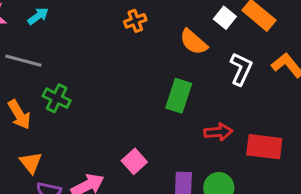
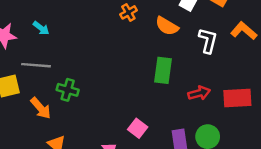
cyan arrow: (38, 16) -> (41, 28), turned 84
orange cross: (135, 21) -> (128, 12), moved

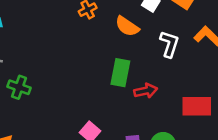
red arrow: (199, 93) -> (146, 91), moved

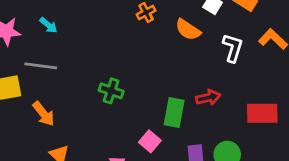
green rectangle: (120, 73) -> (174, 112), moved
green cross: (19, 87) -> (111, 91), moved

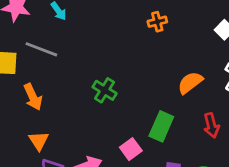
orange semicircle: (188, 30) -> (190, 83), moved, turned 96
red arrow: (208, 98) -> (211, 125), moved, turned 75

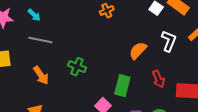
gray line: (41, 49) -> (40, 40), moved
orange arrow: (33, 97) -> (41, 75), moved

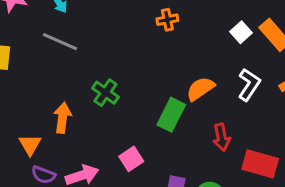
orange arrow: (41, 75) -> (62, 118), moved, turned -150
green rectangle: (122, 86) -> (171, 115), moved

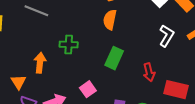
orange semicircle: (200, 89) -> (110, 20), moved, turned -42
green cross: (105, 93) -> (69, 45), turned -30

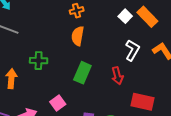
red arrow: (149, 72) -> (117, 76), moved

